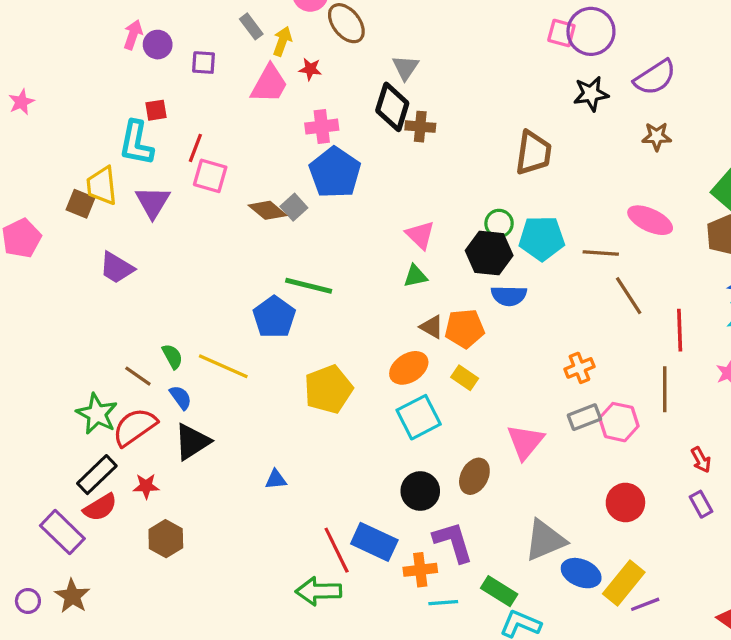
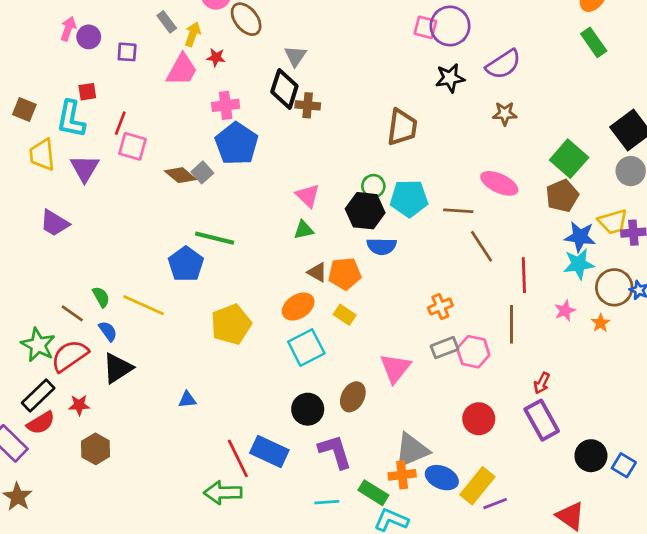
brown square: (80, 204) -> (24, 109), moved
red arrow: (701, 460) -> (542, 383), turned 55
purple rectangle: (701, 504) -> (542, 420), size x1.8
orange cross: (420, 570) -> (402, 475), moved

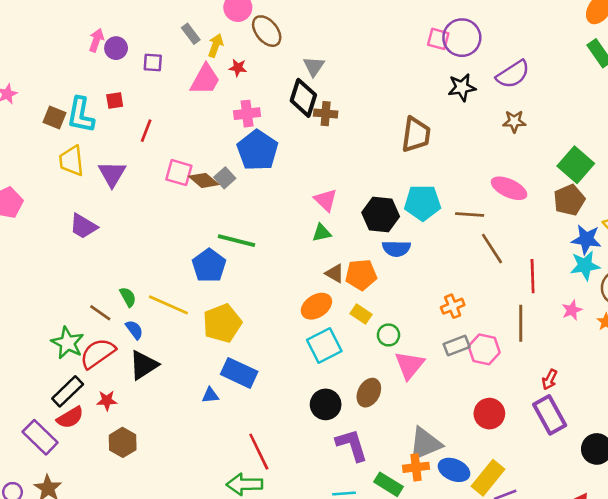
cyan L-shape: (71, 119) -> (81, 115), moved
pink square: (133, 146) -> (179, 173), moved
green circle: (373, 186) -> (388, 335), moved
yellow pentagon: (231, 324) -> (222, 323), moved
blue rectangle: (269, 452) -> (239, 373), moved

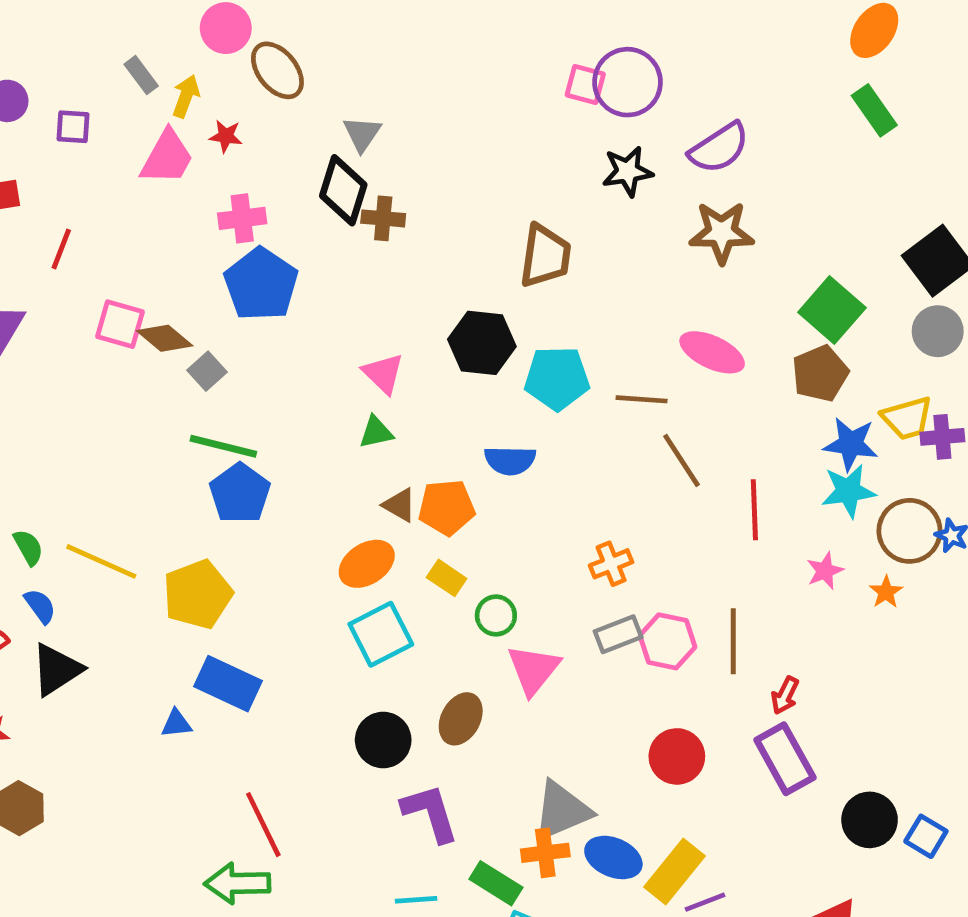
brown star: (514, 121) -> (721, 232), size x1.5
gray square: (225, 178) -> (207, 371), moved
black hexagon: (381, 214) -> (482, 343), moved
blue pentagon: (209, 266) -> (240, 493), moved
brown line: (521, 323) -> (733, 641), moved

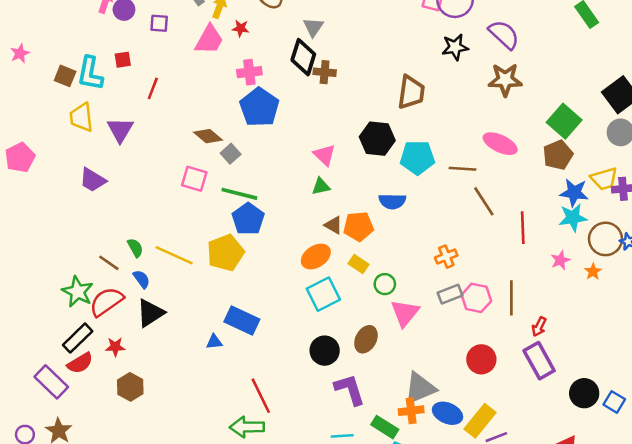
purple semicircle: (719, 148) -> (504, 35), turned -104
pink square: (120, 324) -> (194, 179), moved
yellow pentagon: (198, 594) -> (226, 253), moved

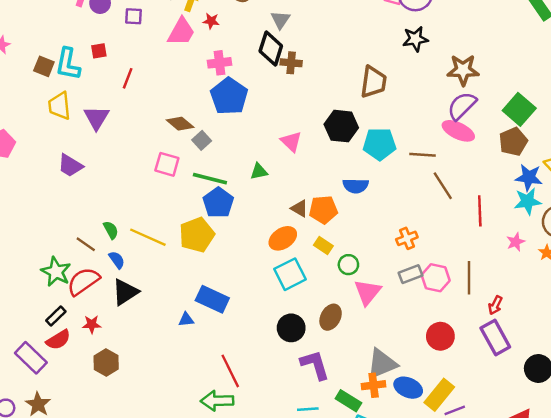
purple semicircle: (504, 35) -> (462, 106), moved, turned -88
green triangle: (321, 186) -> (259, 171), moved
black rectangle: (78, 338) -> (56, 316), size x0.7

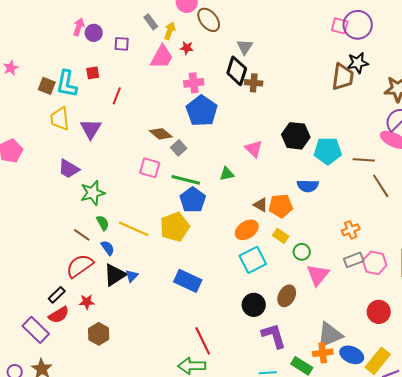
brown trapezoid: (374, 82) -> (343, 77), moved
green star: (56, 272) -> (93, 193), moved, turned 30
blue triangle: (186, 320) -> (132, 276), moved, turned -40

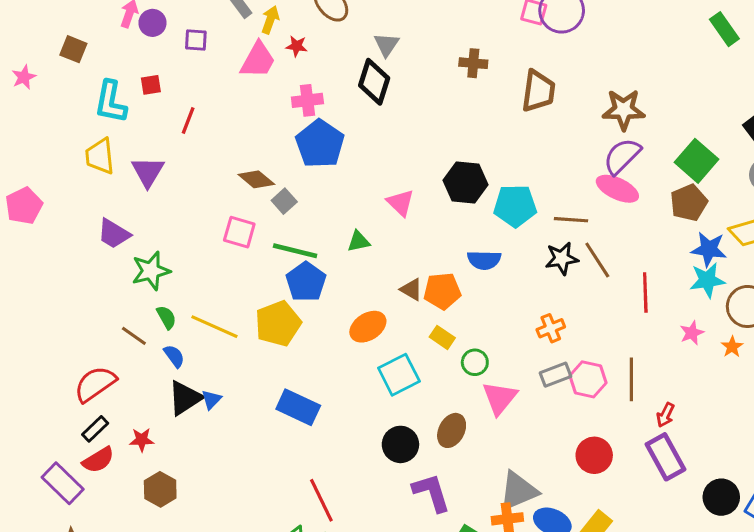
black star: (358, 63) -> (562, 258), moved
brown cross: (254, 83) -> (473, 63), moved
brown square: (47, 86) -> (73, 49), moved
orange ellipse: (247, 230) -> (368, 327), moved
red semicircle: (80, 266) -> (95, 384), moved

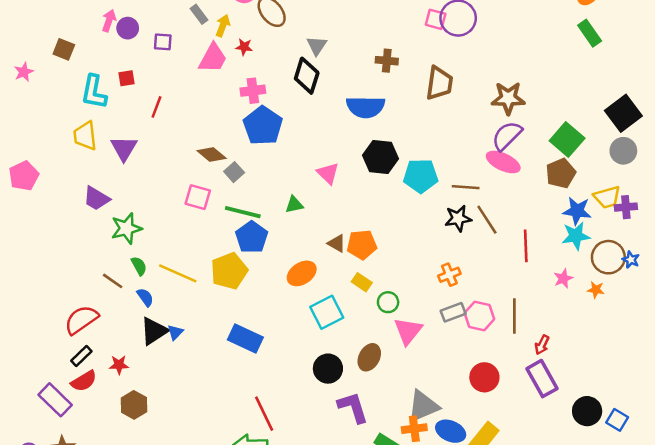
blue semicircle: (484, 260) -> (366, 107), moved, size x1.4
orange star: (732, 347) -> (596, 290), turned -30

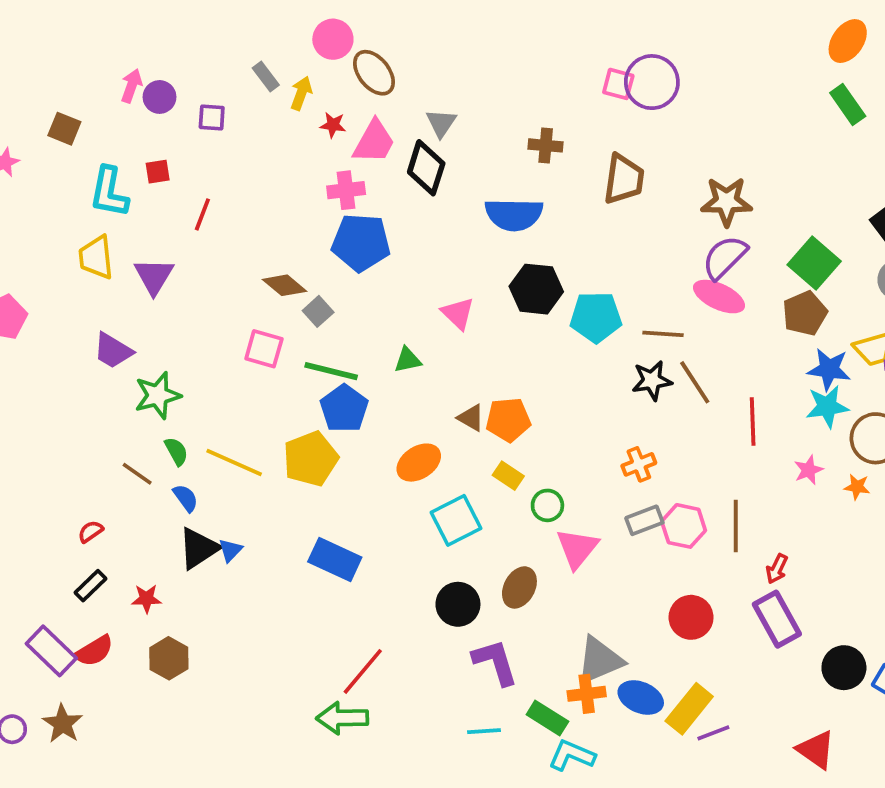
pink trapezoid: (213, 58) -> (374, 142), moved
blue pentagon: (263, 126) -> (361, 242), turned -30
red semicircle: (81, 320) -> (90, 532), size x0.5
red semicircle: (84, 381) -> (94, 651), moved
red line: (264, 414) -> (363, 671), turned 66

